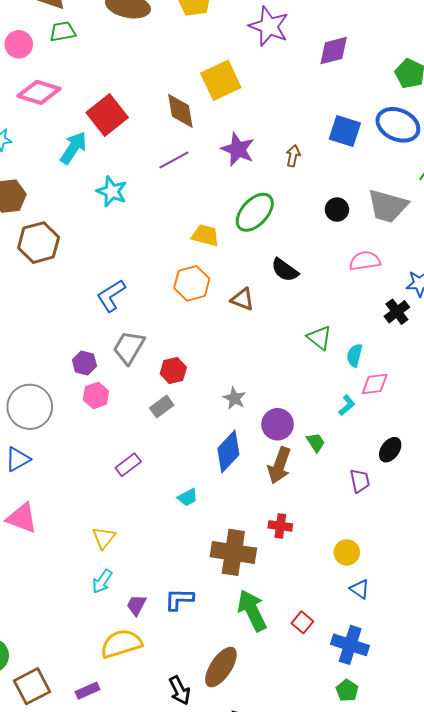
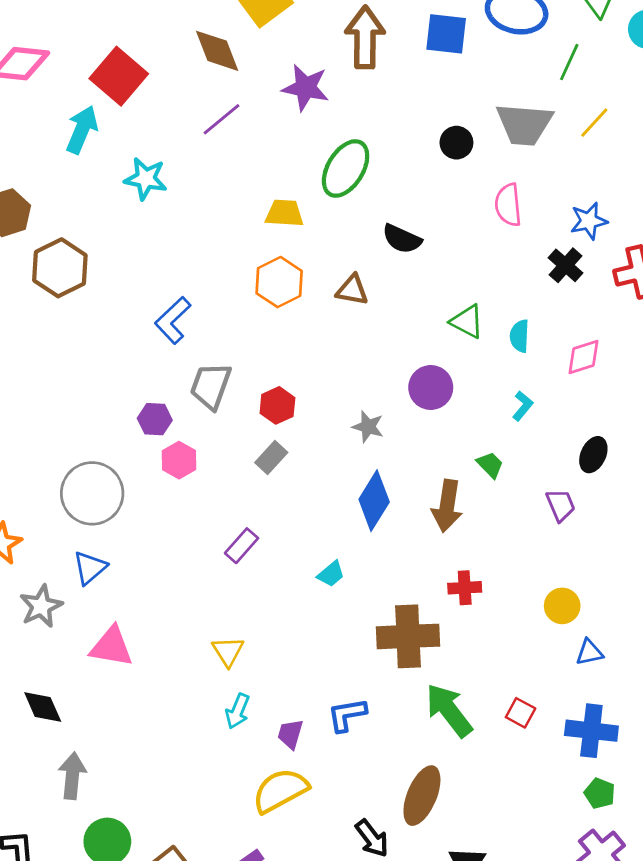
brown arrow: (293, 156) -> (365, 37), moved, size x2.0
pink semicircle: (365, 261) -> (508, 205), turned -76
pink diamond: (375, 384) -> (583, 357), moved
purple circle: (278, 424) -> (431, 388), moved
blue triangle: (360, 589) -> (589, 652), turned -35

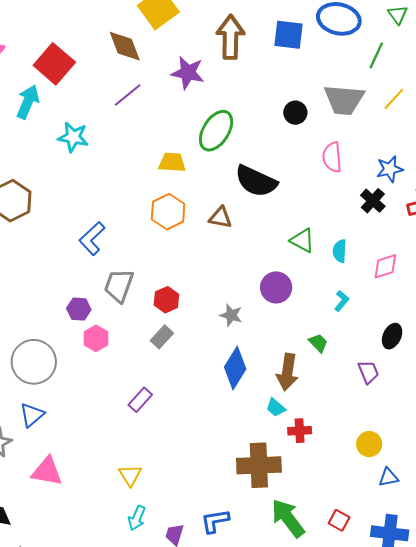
black semicircle: (402, 239) -> (256, 181), size x1.5
cyan trapezoid: (331, 574) -> (276, 408), moved, turned 80

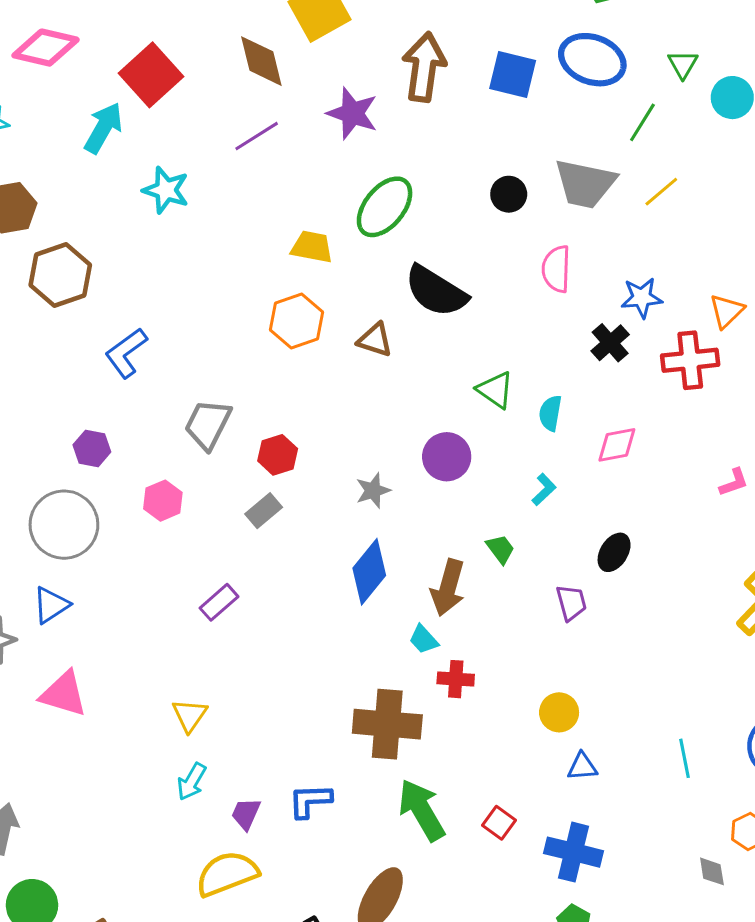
blue L-shape: (92, 238) -> (126, 353), moved
purple hexagon: (79, 309) -> (92, 448), moved
gray star: (231, 315) -> (373, 491), turned 30

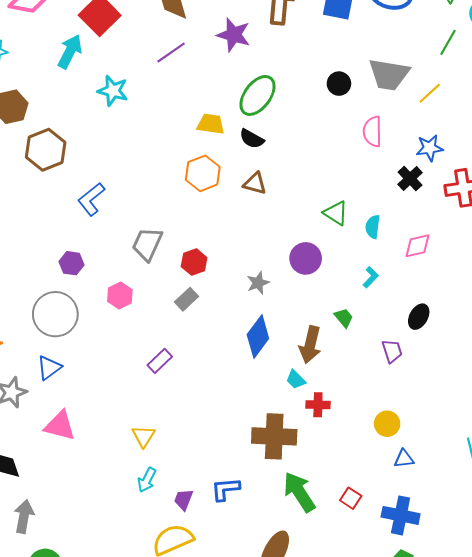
green line: (642, 122) -> (448, 42), moved
yellow line: (661, 192) -> (430, 93), moved
black semicircle: (436, 291) -> (252, 139), moved, size x0.6

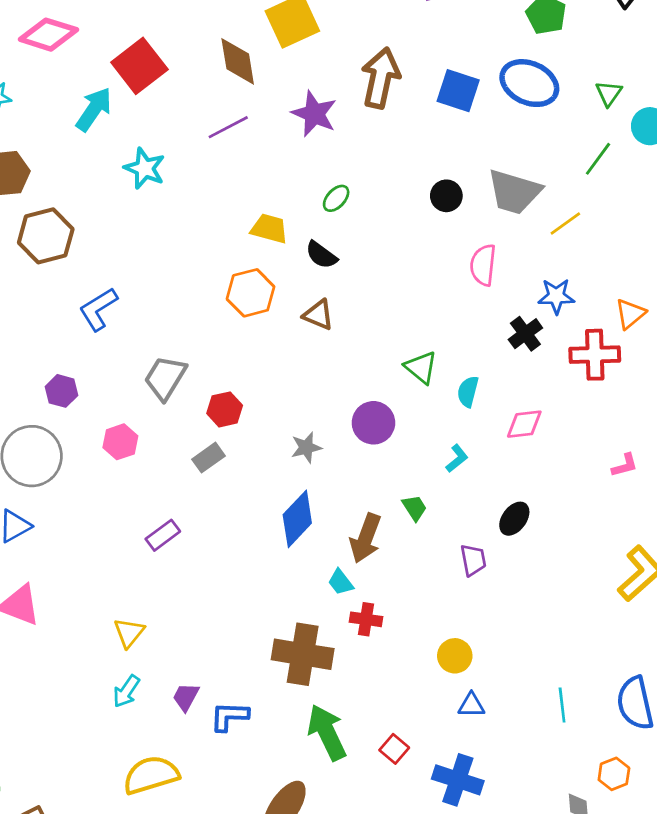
green ellipse: (257, 95) -> (336, 198), size x0.5
purple trapezoid: (184, 500) -> (186, 697), moved

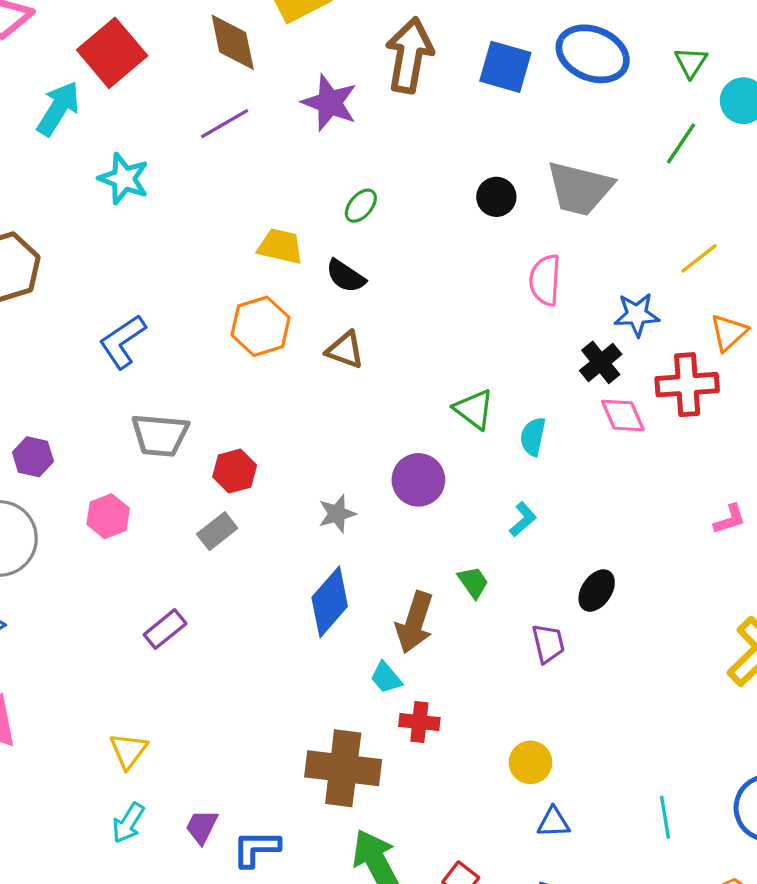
yellow line: (565, 224) -> (699, 258), moved
blue L-shape: (98, 309) -> (123, 342), moved
gray trapezoid: (165, 378) -> (160, 435), turned -114
pink diamond: (524, 424) -> (623, 416), moved, turned 75

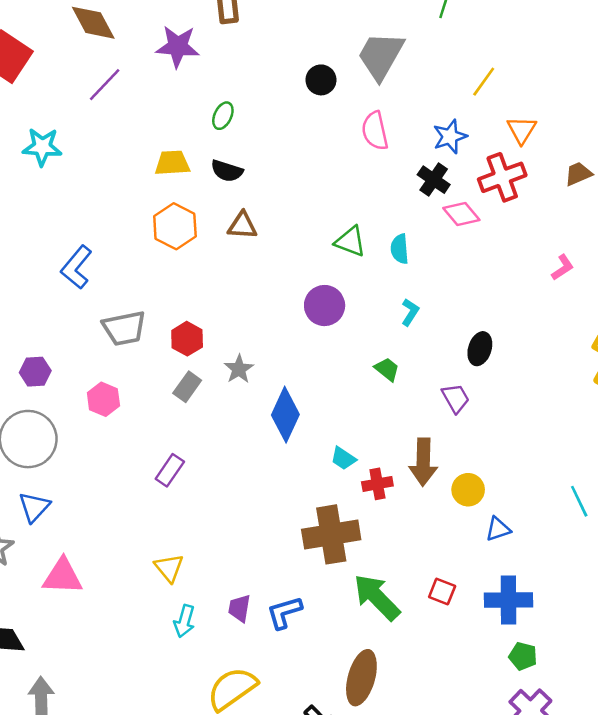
gray trapezoid: (580, 188) -> (381, 56), turned 122
gray star: (337, 514) -> (239, 369), moved
brown arrow: (415, 622) -> (423, 462), moved

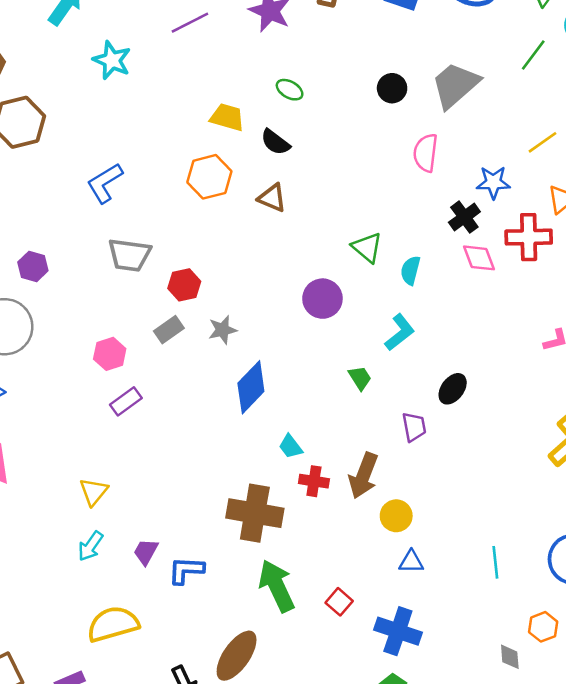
green ellipse: (223, 116) -> (290, 90), turned 76
cyan L-shape: (410, 312) -> (400, 332), size x1.4
pink hexagon: (103, 399) -> (110, 354), moved

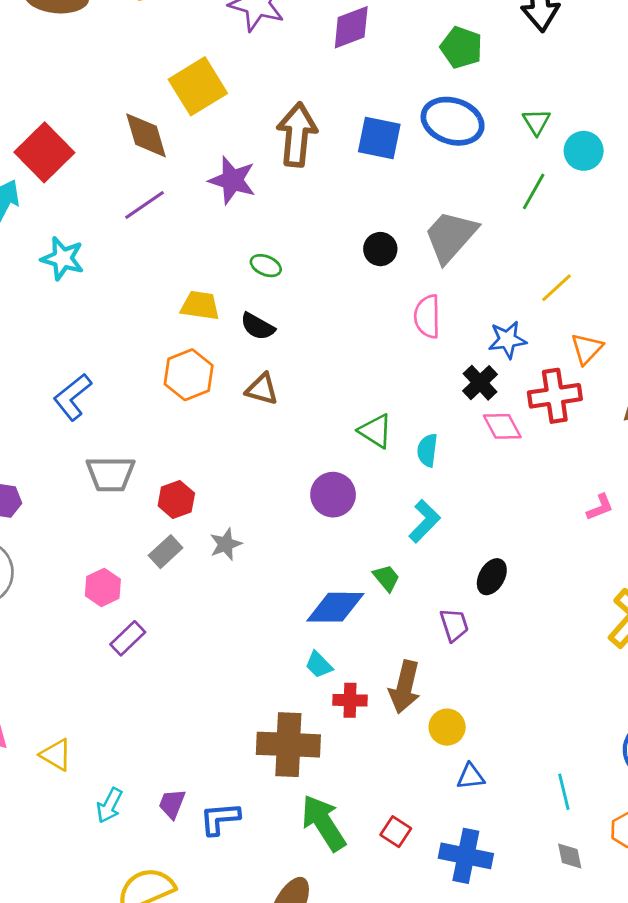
blue diamond: (251, 387) -> (335, 607), moved, turned 54
yellow triangle: (94, 492) -> (56, 755), moved, turned -32
cyan line: (495, 562) -> (564, 792), moved
gray diamond: (510, 657) -> (570, 856), moved

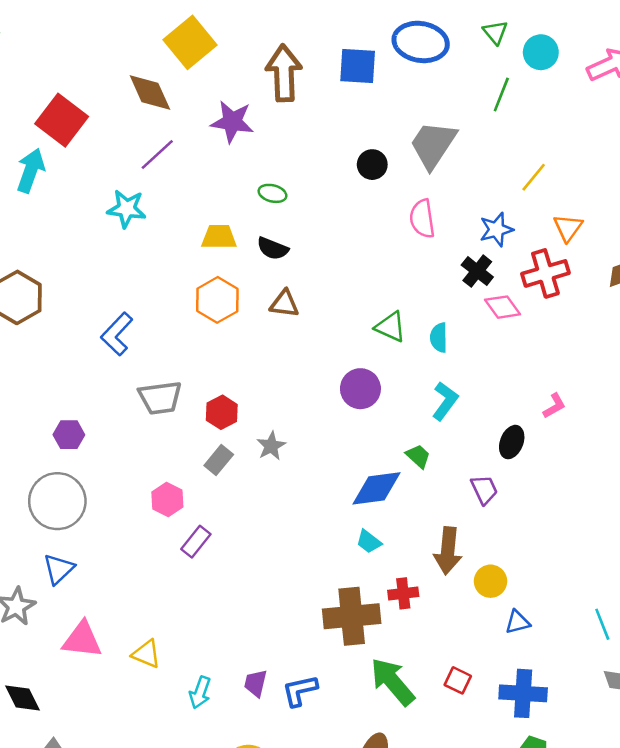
cyan star: (63, 258) -> (127, 209), moved
pink L-shape: (600, 507) -> (554, 406), moved
red cross: (350, 700) -> (403, 593), moved

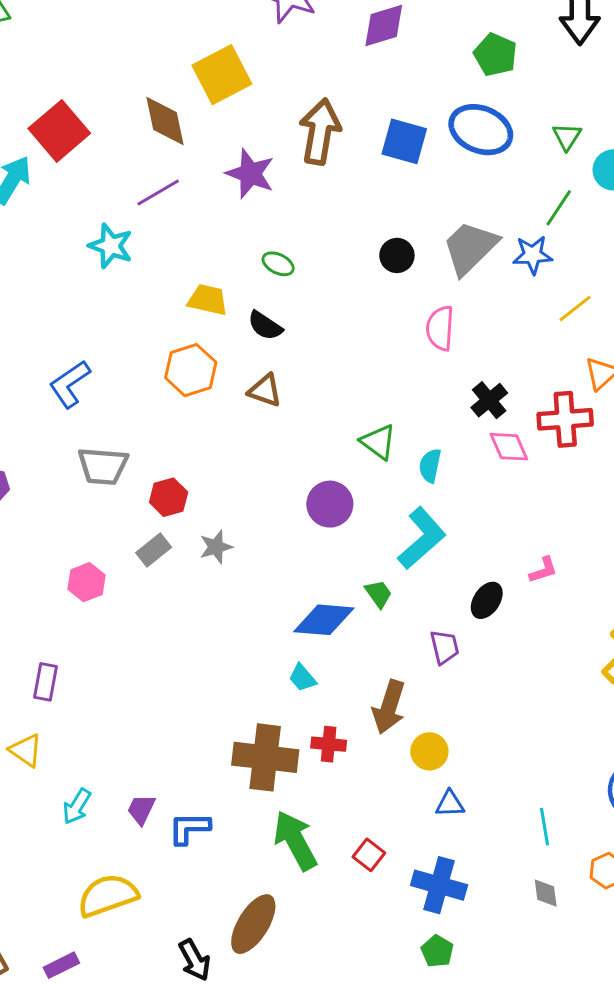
blue star: (496, 229) -> (533, 255), moved
cyan L-shape: (445, 401) -> (422, 538), size x1.4
purple rectangle: (196, 542) -> (46, 682), moved, turned -40

